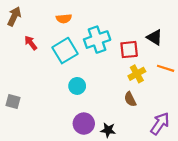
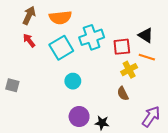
brown arrow: (14, 16) -> (29, 15), moved
orange semicircle: (64, 19) -> (60, 18), size x1.5
orange line: (166, 68) -> (147, 57), moved
gray square: (13, 101) -> (12, 85), moved

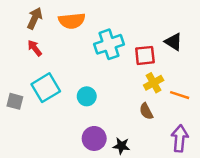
cyan square: (61, 48) -> (46, 88), moved
orange line: (147, 57) -> (180, 95), moved
purple arrow: (151, 117) -> (180, 138), turned -30

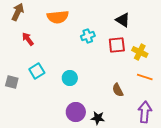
brown arrow: (35, 18) -> (18, 12), moved
black triangle: (173, 42) -> (123, 20), moved
cyan cross: (109, 44) -> (88, 36), size x0.6
yellow cross: (154, 83) -> (140, 52), moved, turned -35
cyan square: (46, 88) -> (37, 71), size x0.7

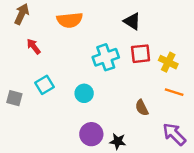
black triangle: (123, 20) -> (132, 21), moved
cyan cross: (88, 36) -> (106, 57), moved, size x1.5
purple arrow: (145, 112) -> (174, 134), turned -50

